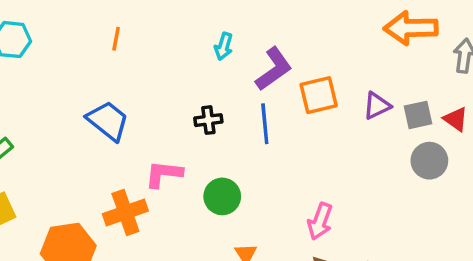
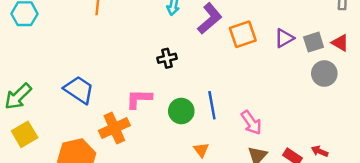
blue trapezoid: (108, 121) -> (79, 90), moved
blue line: (265, 124) -> (212, 105), moved
pink arrow: (320, 221) -> (251, 123), turned -50

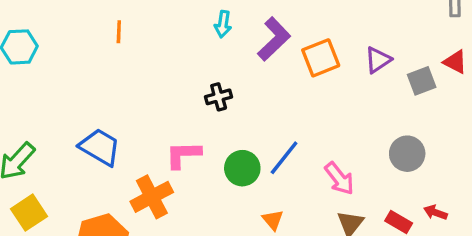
gray square: (314, 42) -> (422, 81), moved
gray circle: (324, 73) -> (407, 154), moved
blue line: (212, 105) -> (284, 158), turned 52

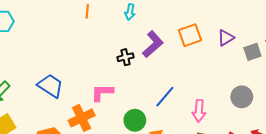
orange line: (119, 32) -> (87, 11), moved
purple L-shape: (274, 39) -> (153, 44), moved
green circle: (242, 168) -> (135, 120), moved
pink arrow: (339, 178) -> (199, 111), turned 40

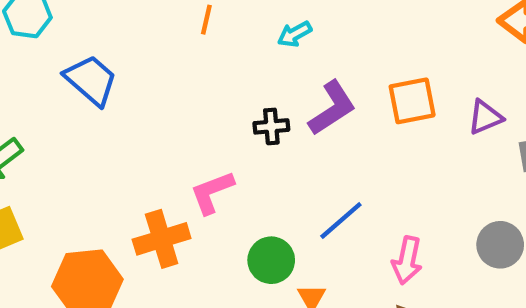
cyan arrow: (130, 12) -> (295, 34), turned 42
blue trapezoid: (50, 86) -> (91, 80), moved
pink L-shape: (102, 92) -> (212, 192), turned -30

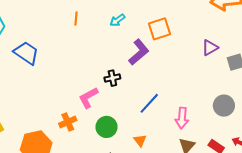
orange square: (412, 101) -> (160, 29), moved
black cross: (271, 126) -> (112, 78), moved
orange cross: (162, 239) -> (68, 122), size x0.7
green circle: (271, 260) -> (107, 127), moved

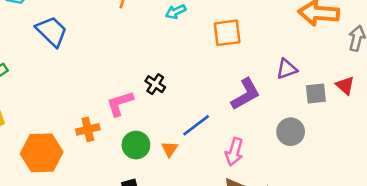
purple L-shape: (139, 52) -> (246, 94), moved
black cross: (112, 78) -> (155, 84), turned 35
gray circle: (224, 106) -> (291, 132), moved
orange triangle: (140, 140) -> (169, 149), moved

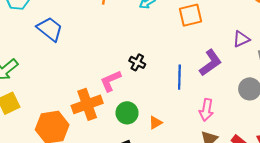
blue line: (196, 125) -> (179, 77), moved, turned -45
orange cross: (88, 129) -> (87, 104), size x1.6
orange triangle: (169, 149) -> (155, 123), moved, turned 32

